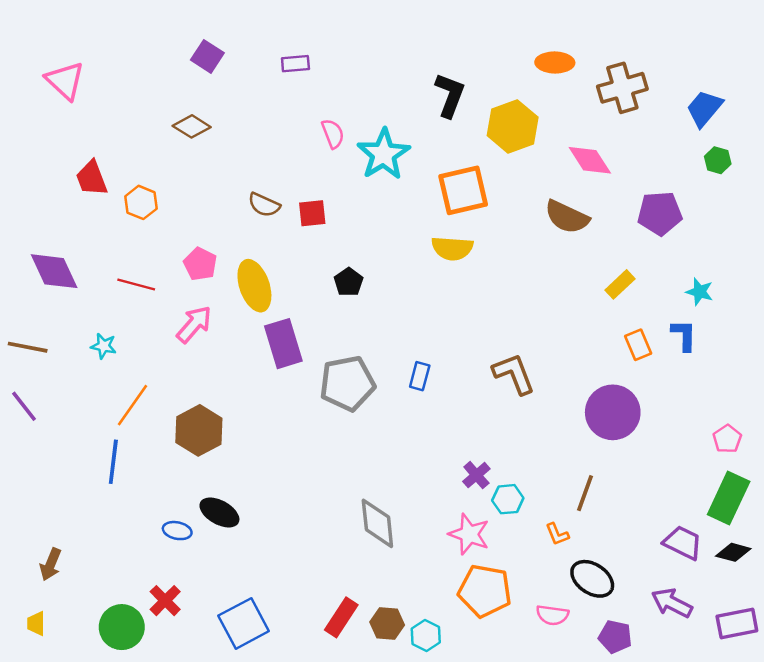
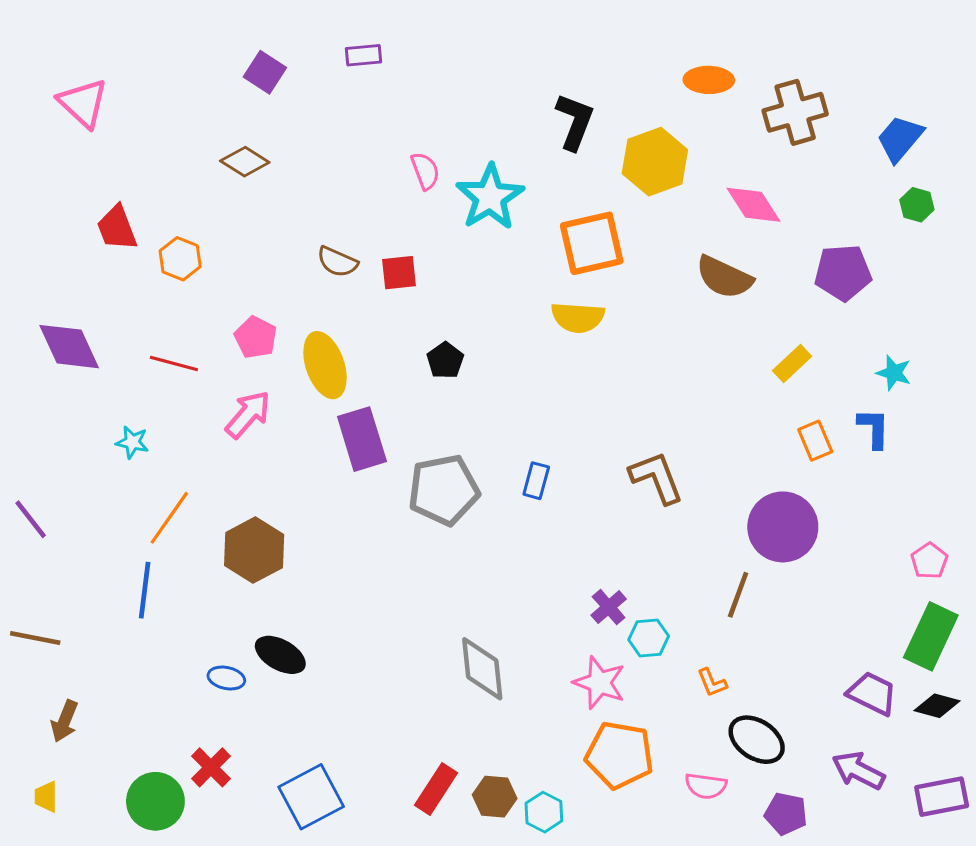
purple rectangle: (295, 64) -> (364, 55), moved
brown line: (28, 347) -> (35, 638), moved
brown line: (585, 493) -> (738, 595), moved

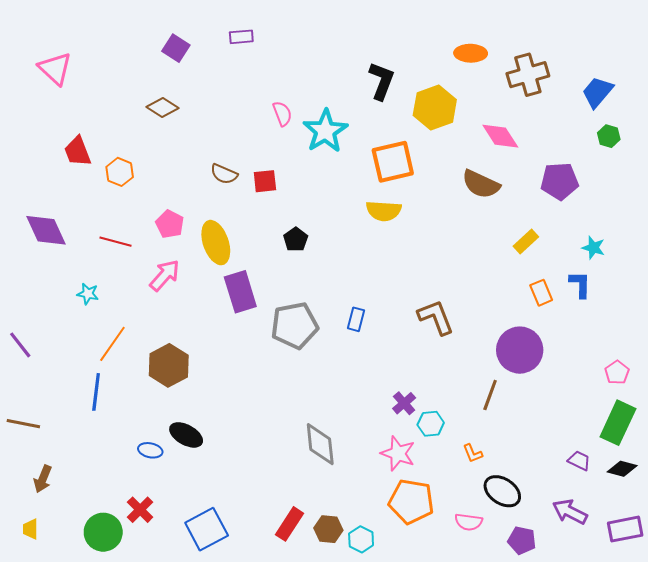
purple trapezoid: (872, 693) -> (579, 461), size x0.7

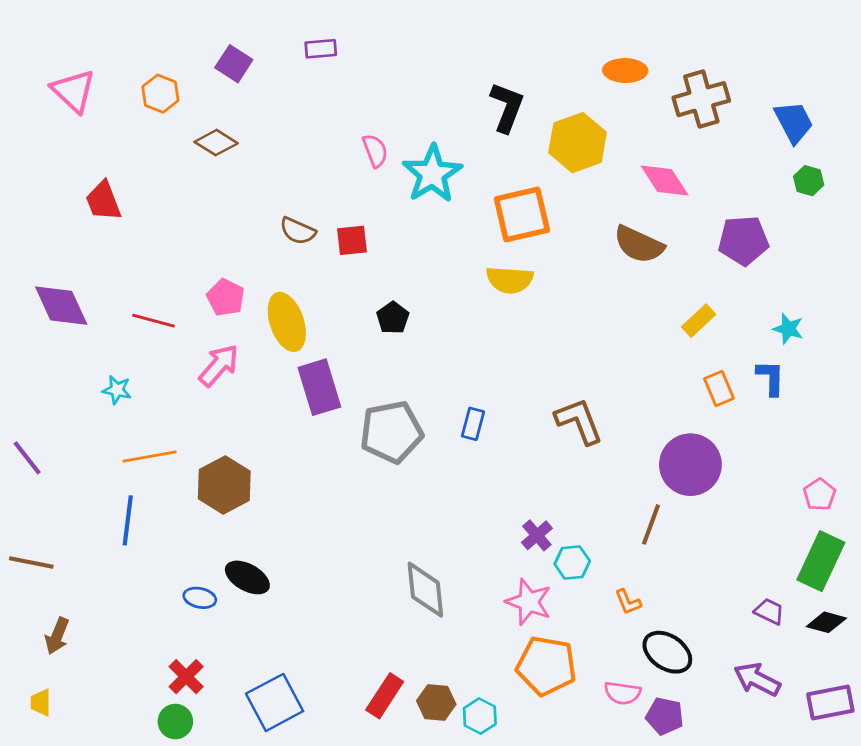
blue trapezoid: (598, 92) -> (794, 122), turned 112
orange hexagon: (120, 172) -> (160, 94), moved
orange line: (112, 344) -> (150, 456), turned 45
green circle: (103, 532) -> (175, 722), moved, size x0.7
purple pentagon: (522, 540) -> (665, 716), moved

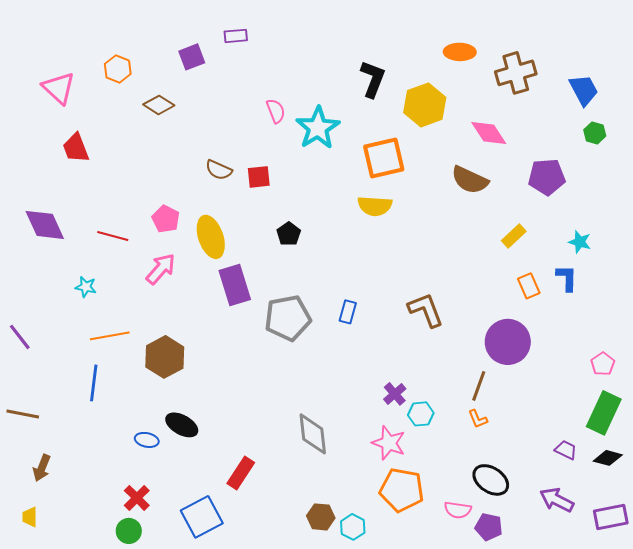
purple square: (234, 64) -> (192, 57), moved, turned 36
pink triangle: (73, 91) -> (59, 88), moved
orange L-shape: (628, 602) -> (478, 419), moved
red rectangle: (385, 696) -> (241, 473), moved

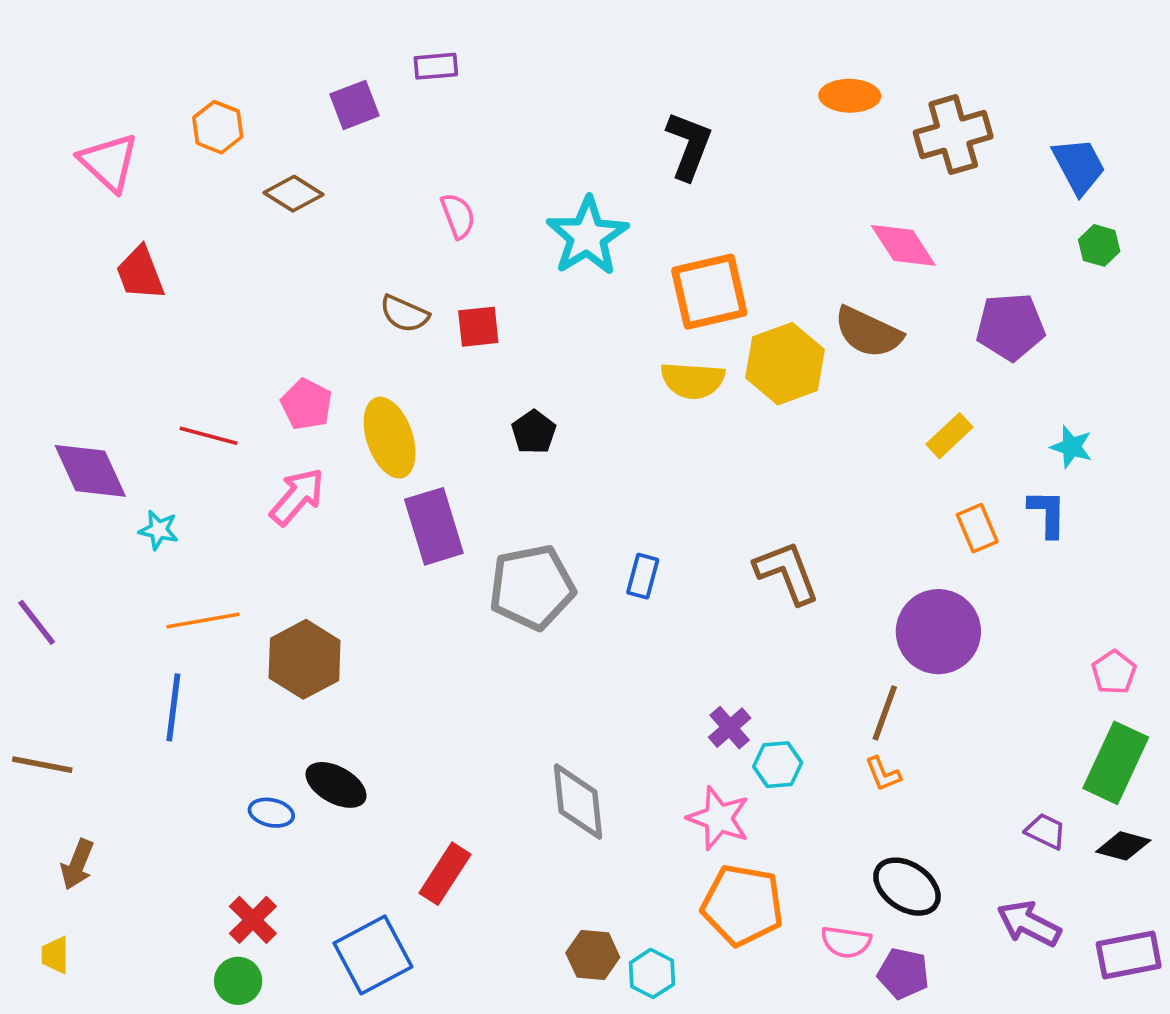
yellow hexagon: (425, 105) -> (785, 364), moved
pink semicircle: (276, 111) -> (458, 216), moved
purple diamond: (45, 225) -> (90, 471), moved

